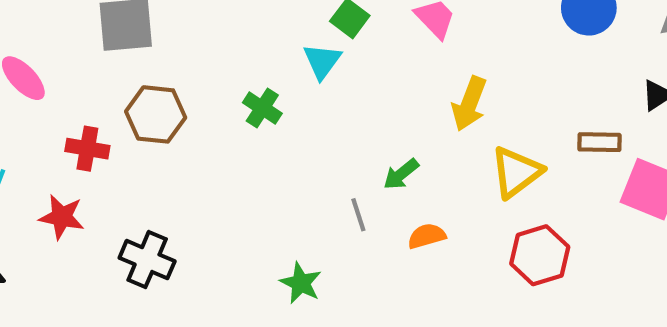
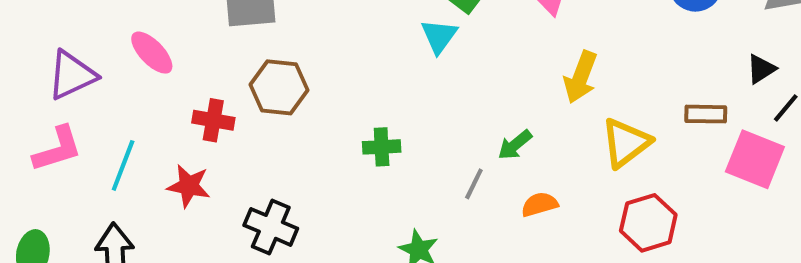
green cross: (262, 108) -> (382, 147), moved, turned -36
gray line: (358, 215) -> (474, 184), turned 44

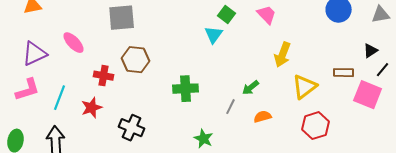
green cross: (382, 147) -> (186, 89), size x1.4
red star: (189, 186) -> (92, 108), turned -30

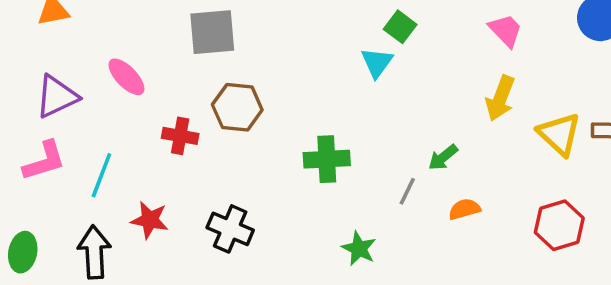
pink trapezoid: (267, 15) -> (506, 30), moved
yellow triangle: (305, 87) -> (559, 134), moved, turned -40
red star: (92, 108) -> (150, 220), moved, turned 30

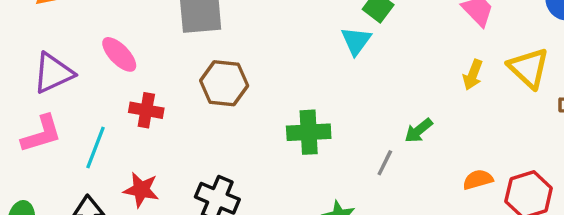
yellow arrow: (500, 98) -> (473, 75), size x0.7
yellow triangle: (559, 134) -> (529, 68), moved
red cross: (180, 136) -> (146, 110), moved
orange semicircle: (464, 209) -> (478, 180), moved

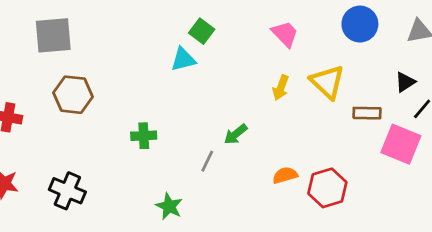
cyan triangle: (356, 41) -> (183, 59), turned 40
green cross: (309, 132) -> (144, 136), size x0.7

